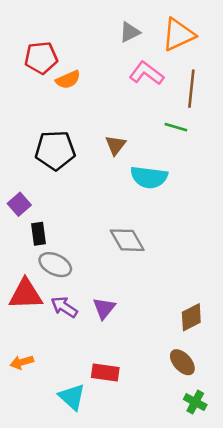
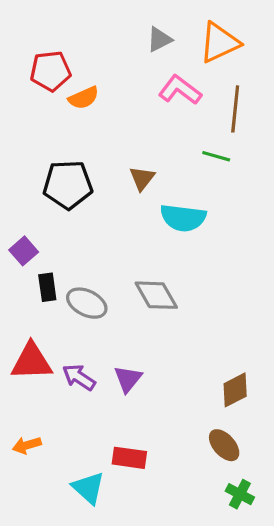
gray ellipse: (55, 265) -> (87, 303), moved

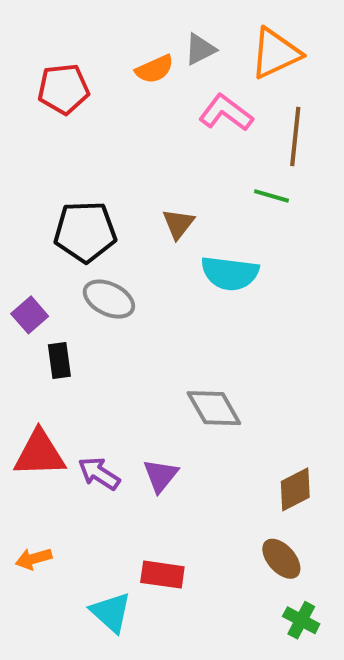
orange semicircle: (84, 98) -> (155, 69), moved
gray diamond: (156, 295) -> (214, 408), moved
gray ellipse: (87, 303) -> (109, 299), moved

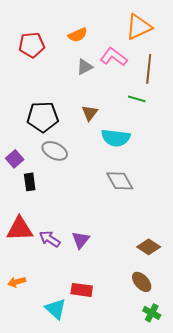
gray triangle: (200, 49) -> (85, 67), moved
gray diamond: (214, 408) -> (120, 181), moved
brown diamond: (295, 489) -> (149, 247), turned 60

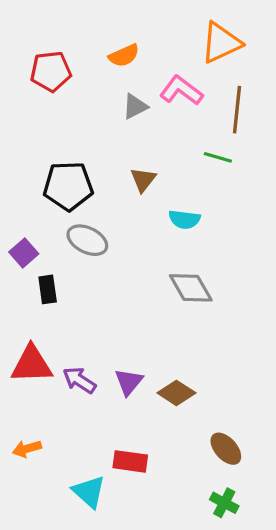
cyan semicircle: (116, 138) -> (184, 219), size x0.7
brown diamond: (149, 247) -> (176, 393), moved
green cross: (152, 313) -> (224, 503), moved

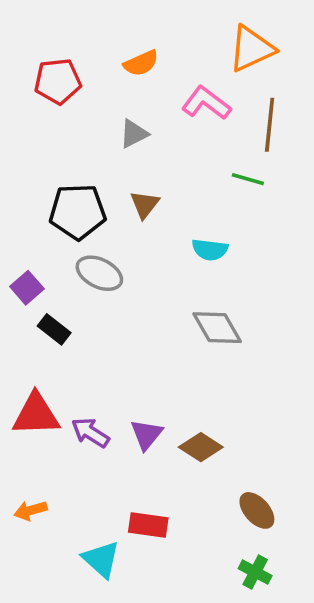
gray triangle: (135, 106) -> (134, 134), moved
brown triangle: (143, 180) -> (145, 204), moved
black rectangle: (48, 289) -> (54, 329), turned -44

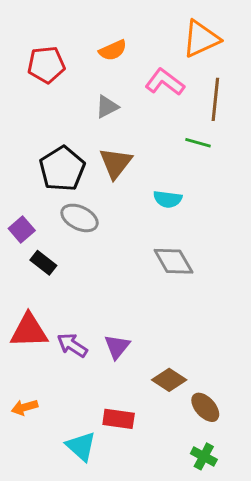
brown triangle: (145, 204) -> (116, 163), size x1.4
black pentagon: (78, 212) -> (62, 169), turned -30
brown diamond: (201, 447) -> (169, 380), moved

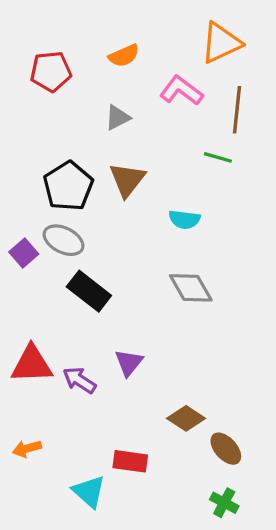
gray ellipse: (80, 218) -> (64, 240), moved
black rectangle: (43, 263) -> (89, 291), moved, size x1.5
purple triangle: (117, 347) -> (129, 363), moved

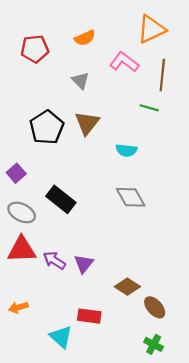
gray triangle: (118, 118) -> (81, 81), turned -48
gray ellipse: (64, 240) -> (22, 212), moved
purple triangle: (129, 363) -> (84, 264), moved

